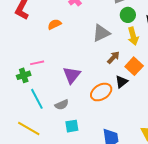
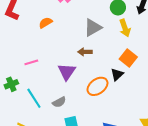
brown arrow: (113, 57) -> (85, 52), moved, turned -128
green cross: (24, 75) -> (11, 84), moved

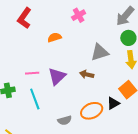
purple triangle: (67, 72) -> (57, 76), moved
cyan line: (34, 98) -> (35, 99), moved
gray semicircle: (59, 102) -> (65, 120), moved

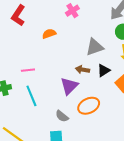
purple triangle: (57, 76) -> (69, 86), moved
black triangle: (113, 103) -> (104, 70), moved
gray semicircle: (65, 120) -> (62, 116), turned 56

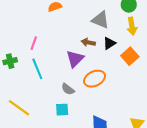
gray triangle: (95, 47) -> (100, 20), turned 42
pink line: (28, 70) -> (34, 43), turned -64

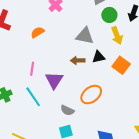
pink line: (34, 43) -> (32, 69), moved
black triangle: (109, 43) -> (98, 57), turned 32
purple triangle: (75, 59) -> (54, 80), moved

